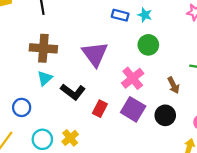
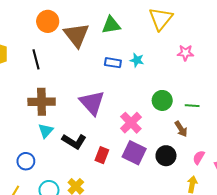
green circle: (148, 45) -> (162, 100), moved
brown arrow: (173, 85) -> (181, 129), moved

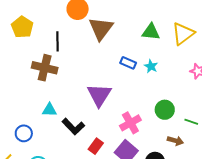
green triangle: (111, 25) -> (151, 32), moved
brown cross: (42, 102) -> (45, 68), moved
brown arrow: (181, 129) -> (175, 141), turned -56
cyan triangle: (46, 131) -> (49, 110), turned 35

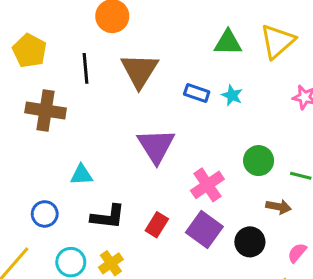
brown triangle: (101, 29) -> (139, 71), moved
brown cross: (45, 68) -> (46, 110), moved
black L-shape: (73, 127) -> (108, 217), moved, turned -35

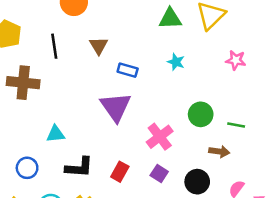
brown triangle: (139, 71) -> (99, 46), size x0.6
blue rectangle: (197, 93) -> (128, 70), moved
purple square: (204, 230) -> (159, 173), size x0.6

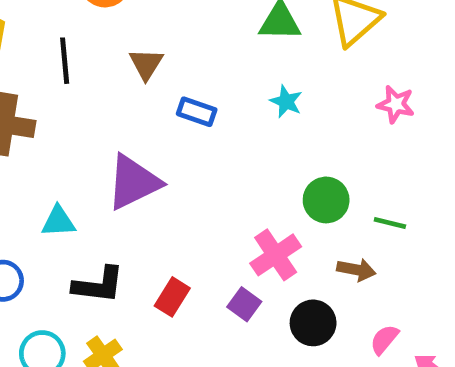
purple triangle: (116, 107) -> (133, 182), moved, turned 36
pink cross: (160, 137) -> (276, 255), moved

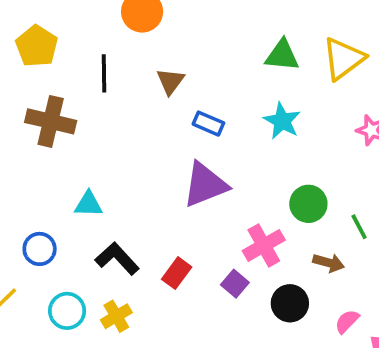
cyan star: (286, 101) -> (282, 121), size x1.4
purple triangle: (133, 182) -> (205, 185), moved
green line: (390, 223) -> (359, 227), turned 44
black L-shape: (98, 285) -> (117, 259), turned -144

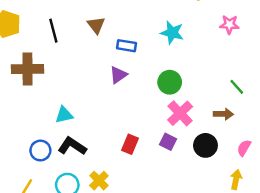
purple triangle: (205, 185) -> (118, 75), moved, size x0.6
green circle: (308, 204) -> (170, 82), moved
black L-shape: (117, 259) -> (72, 146), moved

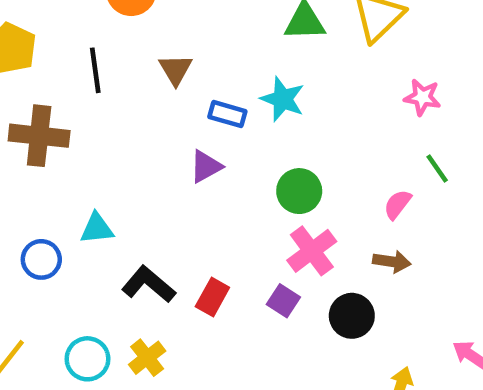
cyan star: (172, 33) -> (283, 99), moved
green line: (237, 87) -> (437, 169), moved
black L-shape: (72, 146) -> (148, 284), moved
pink semicircle: (244, 148) -> (397, 204), moved
blue circle: (40, 150) -> (41, 259), moved

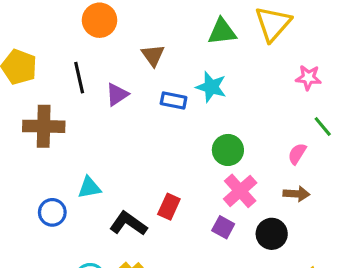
brown triangle: (176, 70) -> (153, 55), moved
purple triangle: (206, 166) -> (117, 94), moved
red rectangle: (212, 297) -> (169, 207), moved

